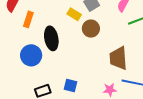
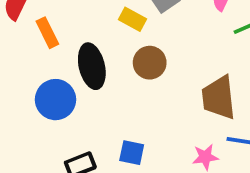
orange rectangle: (28, 19) -> (47, 33), turned -42
brown circle: (91, 29) -> (150, 63), moved

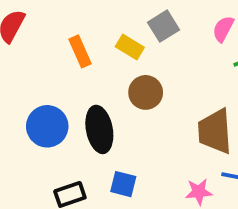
orange rectangle: (47, 33) -> (80, 51), moved
black ellipse: (92, 66) -> (99, 129), moved

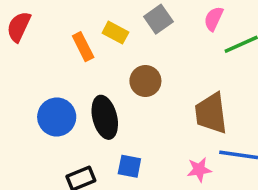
yellow rectangle: (130, 47) -> (115, 33), moved

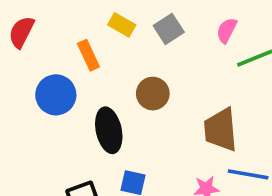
yellow rectangle: (115, 33) -> (122, 25), moved
blue circle: (57, 117) -> (56, 95), moved

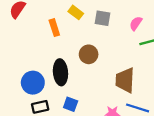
gray square: (169, 29) -> (102, 18), turned 35
blue circle: (56, 95) -> (33, 83), moved

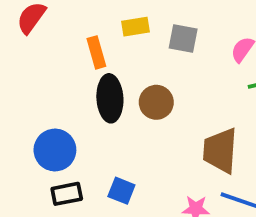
yellow rectangle: (76, 12) -> (136, 27), turned -48
black ellipse: (60, 72) -> (110, 98), moved

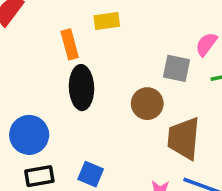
gray square: (183, 38) -> (176, 68), moved
brown circle: (156, 102) -> (147, 104), moved

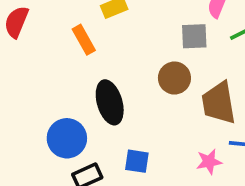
black ellipse: (81, 88) -> (110, 102), moved

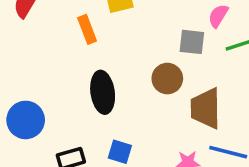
blue circle: (67, 138) -> (26, 120), moved

